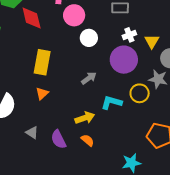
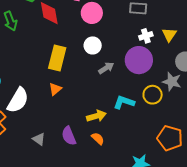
white circle: (89, 38) -> (93, 45), moved
yellow triangle: (152, 41) -> (169, 35), moved
gray arrow: (89, 78) -> (106, 68), moved
gray triangle: (32, 133) -> (39, 139), moved

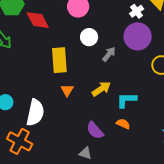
cyan L-shape: (124, 102) -> (126, 100), moved
yellow arrow: (96, 116) -> (101, 89), moved
gray triangle: (39, 139) -> (85, 153), moved

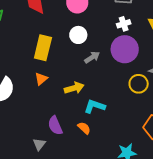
white cross: (137, 11) -> (124, 24), moved
gray triangle: (85, 153) -> (39, 144), turned 32

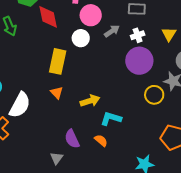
white circle: (78, 35) -> (81, 38), moved
gray arrow: (92, 57) -> (112, 31), moved
orange triangle: (41, 79) -> (57, 93), turned -32

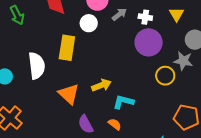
white cross: (138, 35) -> (145, 17), turned 32
orange triangle: (57, 93) -> (69, 94), moved, size x1.6
white semicircle: (20, 105) -> (37, 66), moved, turned -32

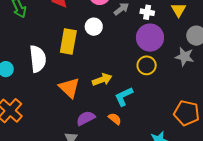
white circle: (89, 23) -> (94, 27), moved
yellow circle: (165, 76) -> (147, 65), moved
cyan L-shape: (123, 102) -> (124, 96), turned -40
purple semicircle: (86, 124) -> (86, 118), turned 90

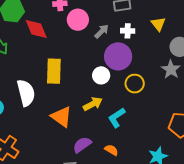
white circle: (94, 27) -> (101, 75), moved
purple circle: (150, 38) -> (118, 56), moved
gray star: (184, 57) -> (171, 69), turned 30
orange semicircle: (115, 119) -> (111, 150), moved

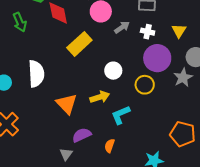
purple circle: (118, 56) -> (157, 58), moved
yellow rectangle: (54, 71) -> (79, 44), moved, turned 35
orange semicircle: (111, 150) -> (110, 146), turned -112

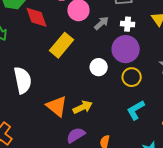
purple circle: (157, 58) -> (126, 49), moved
yellow arrow: (100, 97) -> (83, 107), moved
cyan L-shape: (121, 115) -> (136, 110), moved

